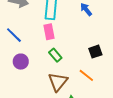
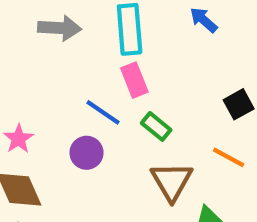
blue line: (14, 35) -> (103, 112), moved

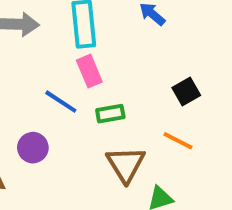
green rectangle: (156, 126) -> (110, 114), turned -48
purple circle: (87, 153) -> (33, 148), moved

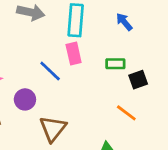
green rectangle: (110, 114) -> (115, 64), moved
brown triangle: (126, 164) -> (53, 129), moved

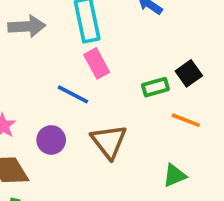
green rectangle: (115, 64) -> (155, 87), moved
brown triangle: (53, 129) -> (109, 142), moved

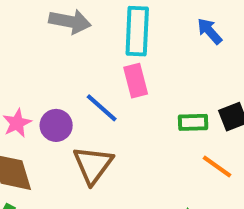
purple circle: (51, 140) -> (56, 125), moved
brown triangle: (109, 142) -> (93, 165), moved

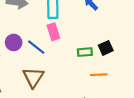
purple circle: (56, 125) -> (14, 42), moved
orange line: (217, 167) -> (99, 75), turned -35

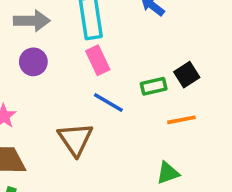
purple circle: (14, 42) -> (33, 62), moved
blue line: (36, 47) -> (108, 102), moved

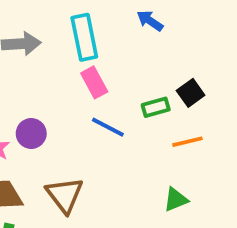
purple circle: (33, 62) -> (31, 134), moved
brown triangle: (75, 139) -> (65, 195), moved

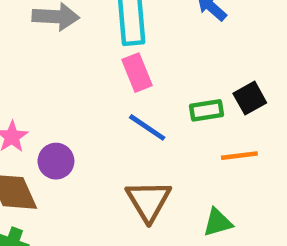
purple circle: (31, 134) -> (56, 161), moved
brown triangle: (65, 195) -> (148, 201), moved

